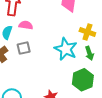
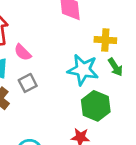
pink semicircle: (26, 25) -> (23, 52), turned -128
green hexagon: (83, 80) -> (96, 106), moved

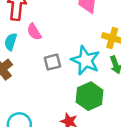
gray square: (28, 83) -> (52, 62), moved

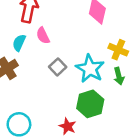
gray square: (52, 62) -> (58, 67), turned -35

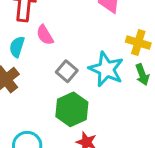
green hexagon: (90, 104) -> (72, 109), moved

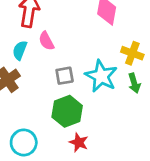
gray square: (67, 71) -> (65, 76), turned 36

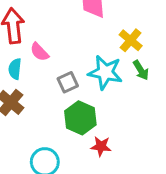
yellow cross: (132, 53) -> (131, 40), turned 35

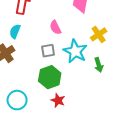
pink semicircle: (39, 52) -> (55, 27), moved
green arrow: (141, 70) -> (99, 65), moved

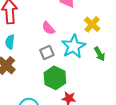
cyan star: (75, 51) -> (73, 46), turned 30

